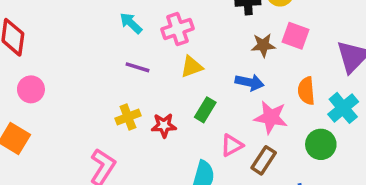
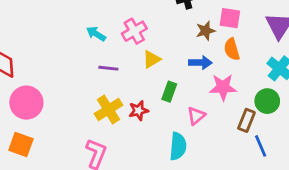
pink circle: (31, 89) -> (26, 103), size x1.5
orange semicircle: (306, 91) -> (232, 49), moved
yellow cross: (128, 117) -> (108, 109), size x1.4
brown rectangle: (264, 160) -> (246, 120), moved

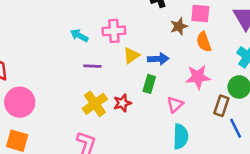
pink cross: (134, 31) -> (114, 31), turned 30
blue arrow: (200, 63) -> (158, 59), moved
cyan semicircle: (178, 146) -> (181, 136), moved

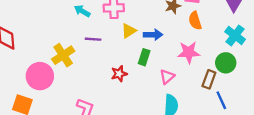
pink circle: (20, 102) -> (40, 76), moved
yellow cross: (95, 104) -> (63, 55), moved

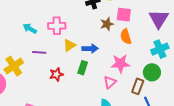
cyan cross: (235, 35) -> (160, 49), turned 30
red star: (119, 74) -> (56, 74), moved
pink triangle: (167, 77) -> (110, 82), moved

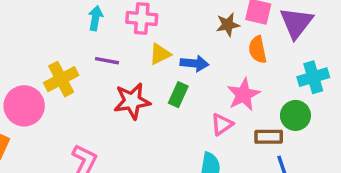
purple triangle: (159, 19) -> (296, 23), moved
cyan arrow: (30, 29) -> (95, 18), turned 64
pink star: (120, 64) -> (243, 95), turned -30
red star: (56, 74) -> (132, 101), size x1.5
brown rectangle: (138, 86) -> (269, 137), turned 63

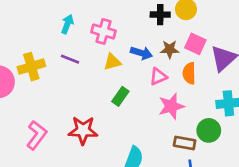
blue arrow: (195, 63) -> (141, 53), moved
red star: (132, 101) -> (83, 130), moved
pink triangle: (222, 124) -> (158, 76), moved

